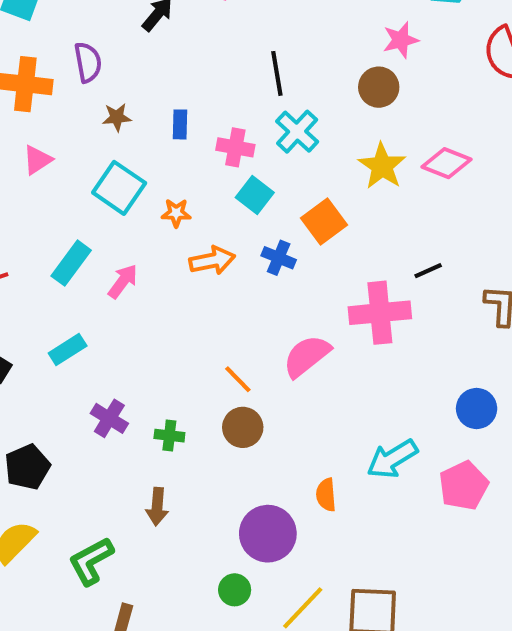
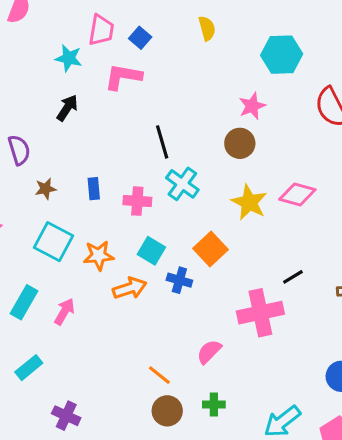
cyan square: (255, 195) -> (151, 251), moved
orange star: (176, 213) -> (99, 255), size x1.4
pink semicircle: (307, 356) -> (209, 352), size x0.7
green cross: (169, 436) -> (214, 405), moved

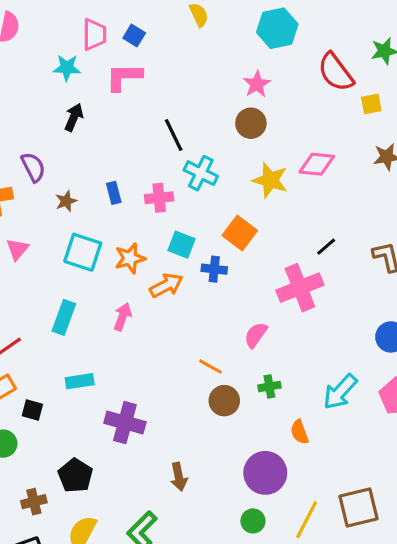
pink arrow: (64, 312) -> (123, 317), moved
cyan rectangle: (29, 368) -> (80, 381), turned 40
purple cross: (66, 416) -> (125, 423), size x1.4

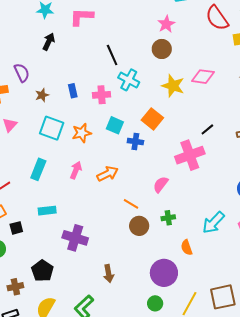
orange arrow: (166, 285) -> (108, 174), moved
black square: (32, 410) -> (16, 228), turned -32

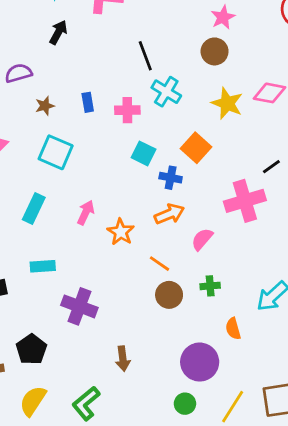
purple semicircle: (22, 73) -> (18, 73), turned -84
orange star: (82, 133) -> (121, 232), moved, turned -30
orange arrow: (108, 174) -> (169, 214), moved

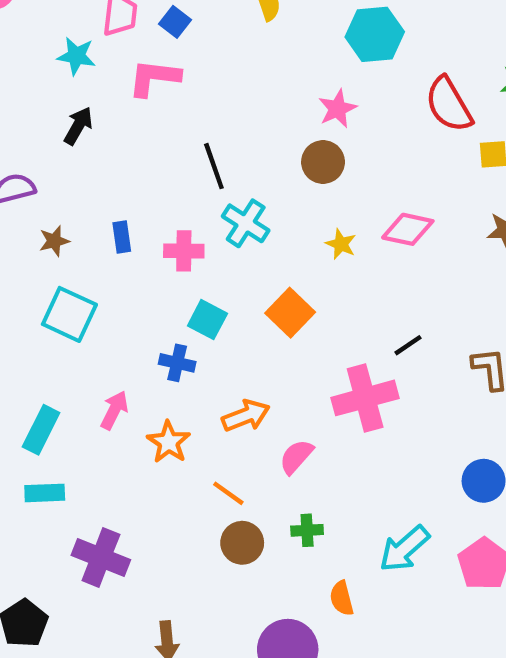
yellow star: (227, 103) -> (341, 244), size x0.6
blue cross: (171, 178) -> (177, 363), moved
cyan rectangle: (34, 208) -> (41, 430), moved

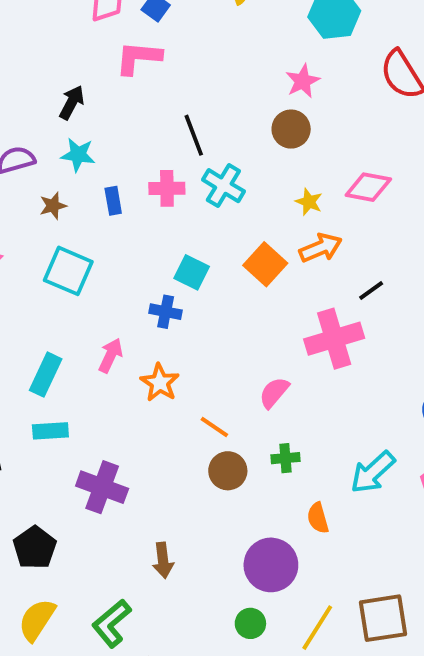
cyan star: (76, 56) -> (78, 155), moved
pink cross: (184, 251) -> (167, 188), moved
orange arrow: (246, 416) -> (321, 248), moved

